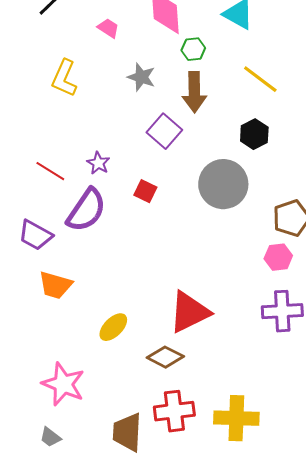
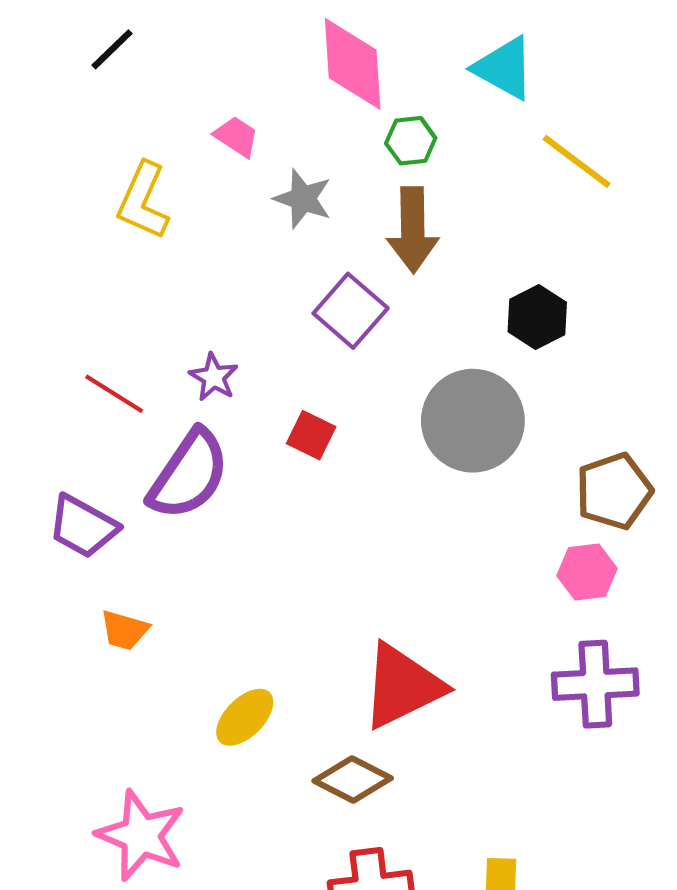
pink trapezoid: (108, 28) -> (236, 137), moved
yellow line: (260, 79) -> (577, 161), moved
orange trapezoid: (55, 285) -> (124, 630), size x0.7

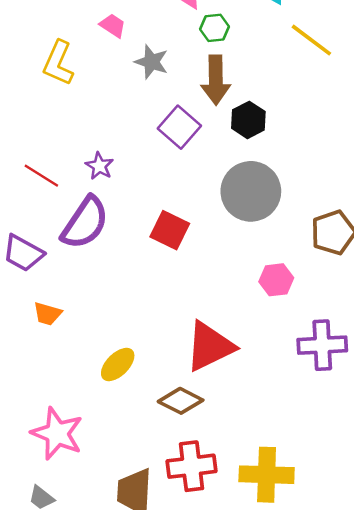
black hexagon: (537, 317) -> (248, 120), moved
red square: (311, 435) -> (170, 230), moved, size x1.4
pink hexagon: (587, 572) -> (276, 280), moved

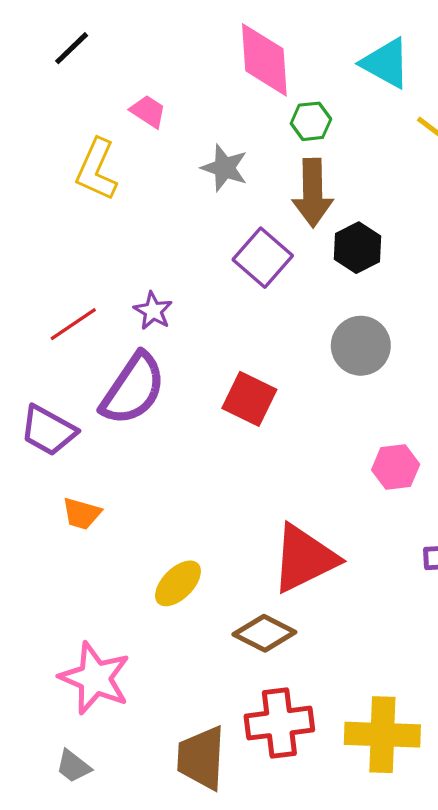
pink trapezoid: (113, 26) -> (148, 111), moved
red line: (41, 176) -> (73, 324), turned -66
gray circle: (251, 191) -> (361, 346), size x0.7

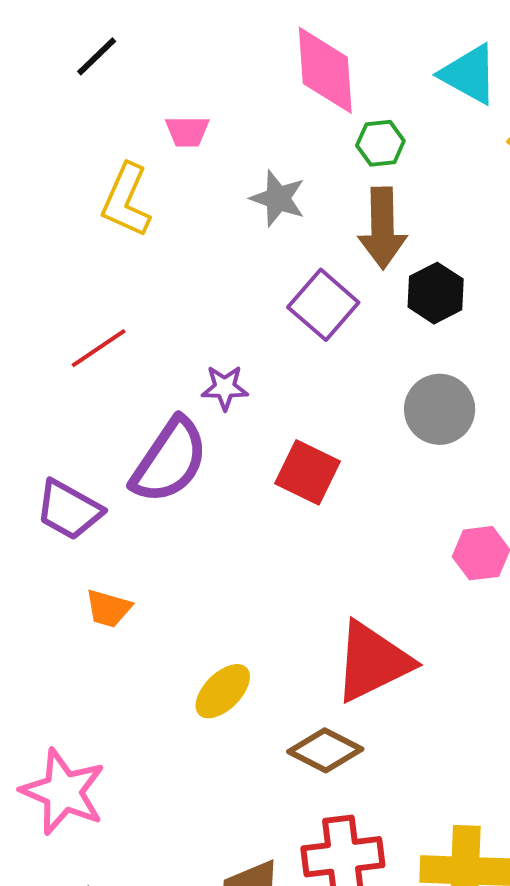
pink trapezoid: (148, 111) -> (187, 131), turned 147
purple star: (153, 311) -> (225, 388), moved, turned -30
red line: (73, 324) -> (99, 348), moved
pink star: (95, 678) -> (63, 792), moved

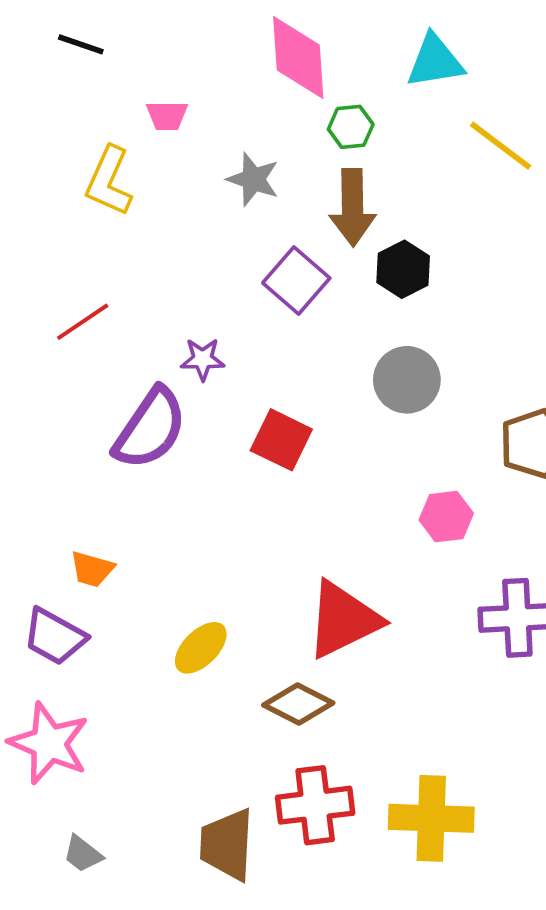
black line: (97, 56) -> (81, 44), turned 63
cyan triangle: (469, 74) -> (435, 61), turned -38
purple trapezoid: (69, 510) -> (55, 637), moved

